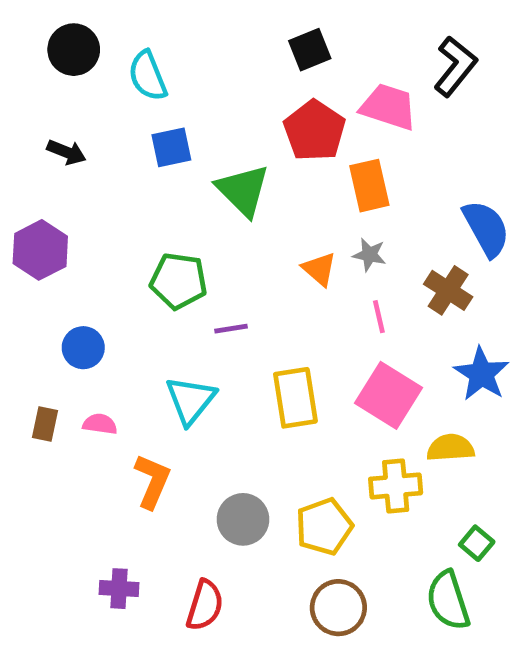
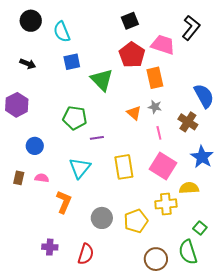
brown circle: (338, 608) -> (156, 259), moved

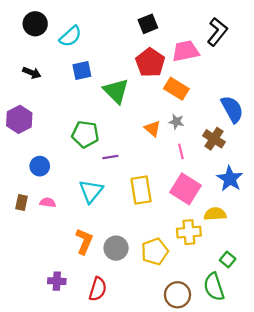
cyan semicircle: (62, 32) -> (70, 36), turned -110
pink trapezoid: (163, 45) -> (185, 51), turned -30
orange rectangle: (155, 78) -> (176, 89), turned -45
orange L-shape: (64, 202) -> (84, 241), moved

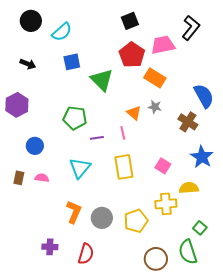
pink line: (181, 151) -> (123, 133), moved
pink square: (185, 189) -> (163, 166), size x0.6

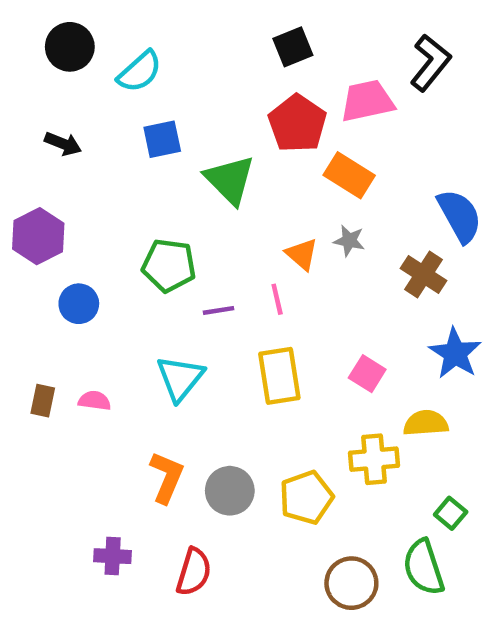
blue circle: (35, 146) -> (79, 304), moved

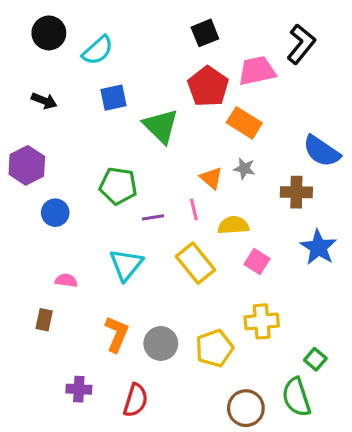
blue semicircle: (460, 216) -> (322, 151), turned 153
brown cross: (424, 274) -> (296, 192), turned -32
yellow rectangle: (279, 376) -> (195, 263), turned -30
brown rectangle: (43, 401) -> (44, 320), moved
yellow semicircle: (426, 423) -> (233, 225), moved

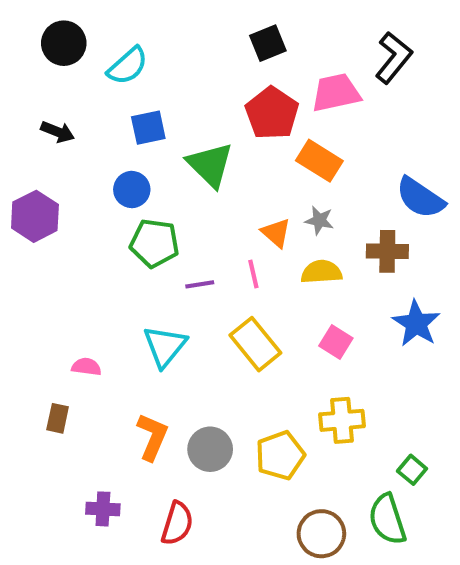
blue circle: (55, 213) -> (132, 190), moved
yellow semicircle: (233, 225) -> (321, 272), moved

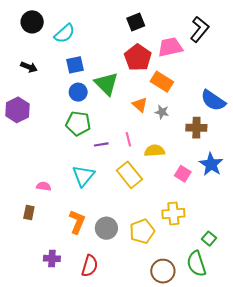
blue circle: (132, 190) -> (78, 92), moved
orange triangle: (276, 233) -> (140, 105), moved
yellow semicircle: (321, 272) -> (155, 151), moved
pink square: (336, 342) -> (183, 174), moved

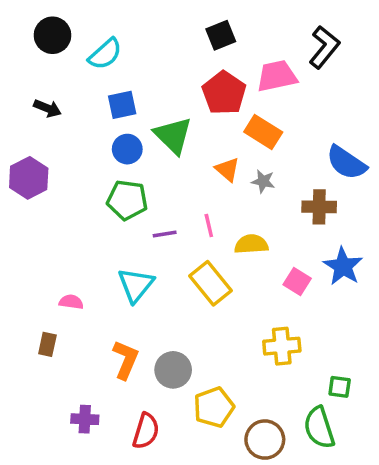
yellow pentagon: (142, 231) -> (214, 407), moved
green square: (209, 239) -> (340, 387), turned -32

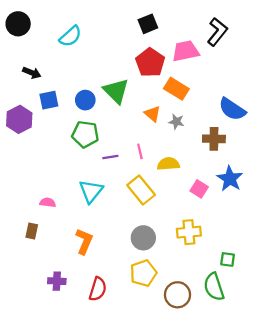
black circle: (53, 35) -> (18, 24), moved
blue square: (122, 105) -> (49, 100), moved
gray circle: (173, 370) -> (143, 238), moved

